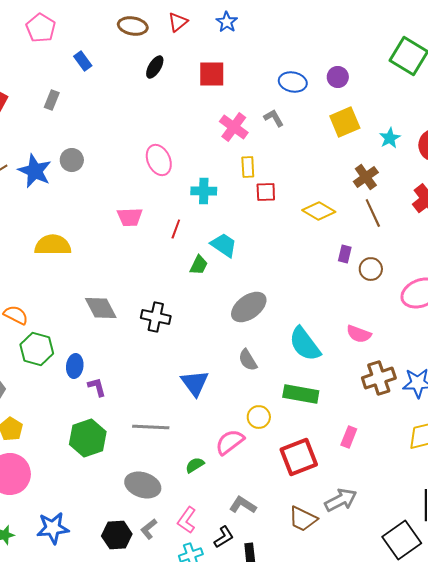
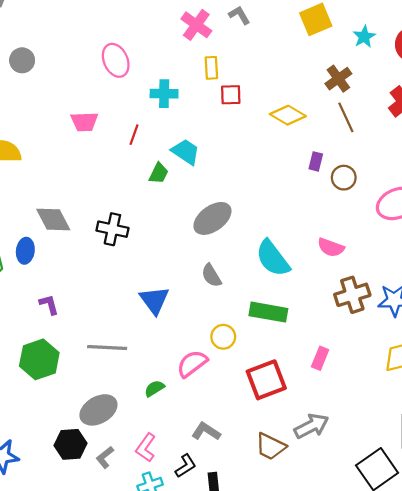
blue ellipse: (75, 366) -> (25, 251), moved
gray ellipse: (143, 485) -> (98, 410), turned -48
black hexagon: (117, 535) -> (70, 444), moved

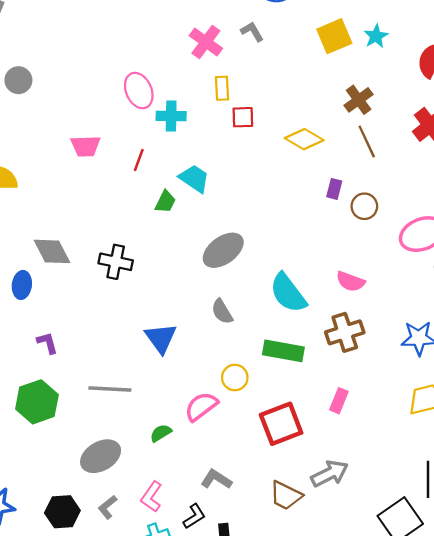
cyan star: (364, 37) -> (376, 36), moved
pink ellipse: (116, 60) -> (139, 91), moved
brown cross: (352, 295) -> (345, 332), moved
black hexagon: (70, 444) -> (62, 512), moved

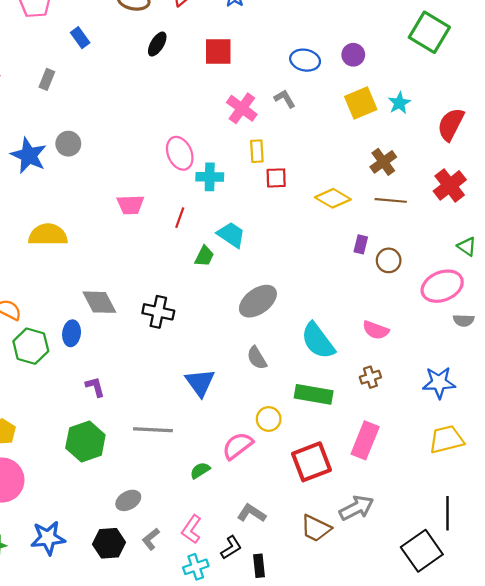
brown line: (367, 141) -> (391, 200), turned -60
brown cross: (345, 332) -> (370, 377), size x0.6
pink rectangle: (339, 401) -> (365, 440), size x1.6
gray ellipse: (101, 456) -> (128, 500), moved, size x0.7

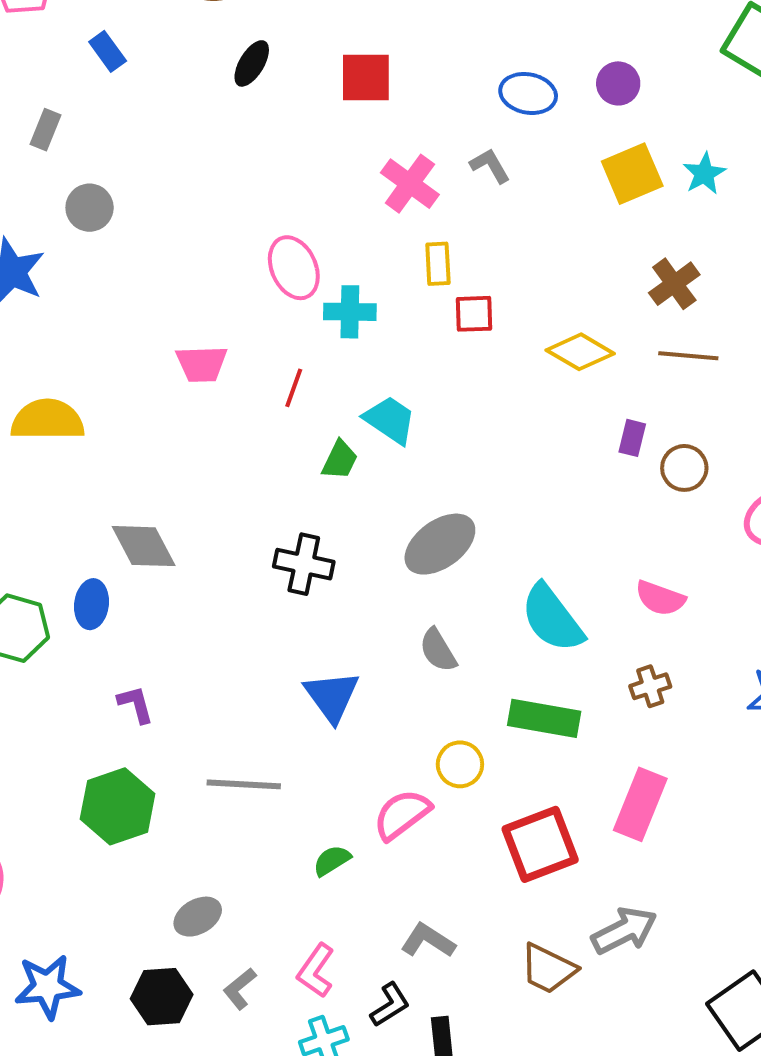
gray circle: (68, 144) -> (90, 208), moved
black cross: (158, 312) -> (304, 564), moved

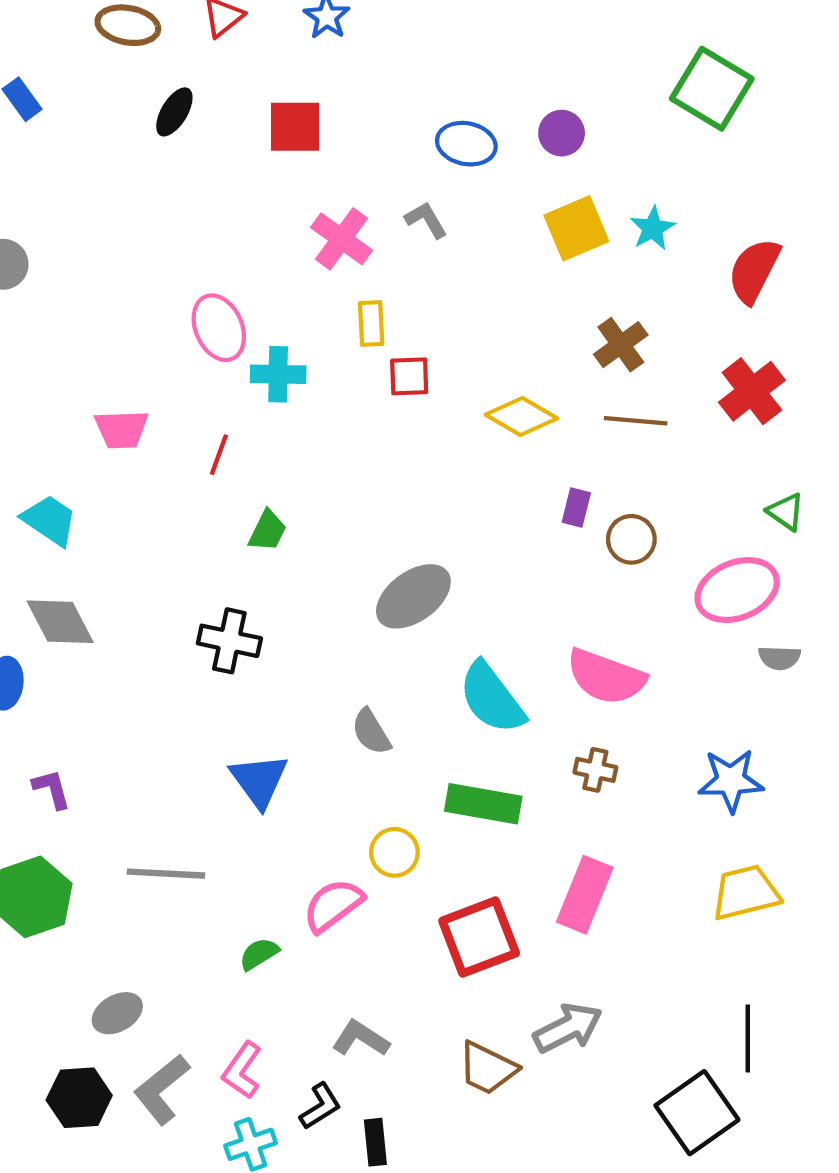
cyan trapezoid: (390, 420) -> (50, 520), moved
gray ellipse: (440, 544) -> (413, 596), moved
pink semicircle: (660, 598) -> (606, 677), size x1.5
brown cross: (650, 686) -> (595, 770), turned 30
gray L-shape: (240, 989) -> (162, 1089), size x1.6

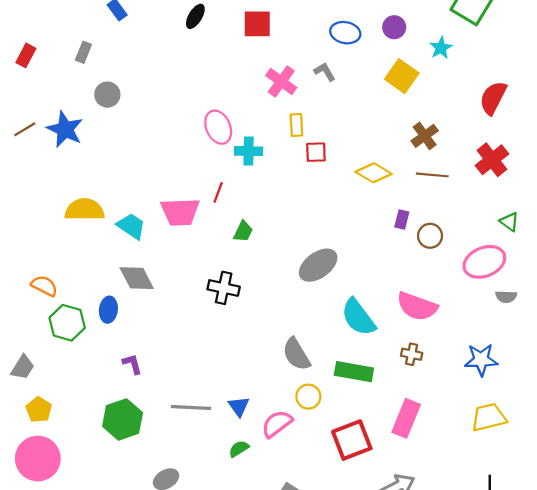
yellow square: (576, 228) -> (402, 76), turned -32
cyan star: (653, 228) -> (441, 48), moved
pink trapezoid: (121, 429) -> (180, 212), moved, size x1.4
gray semicircle: (371, 732) -> (296, 354), moved, size x1.4
blue triangle: (259, 780) -> (239, 406), moved, size x0.7

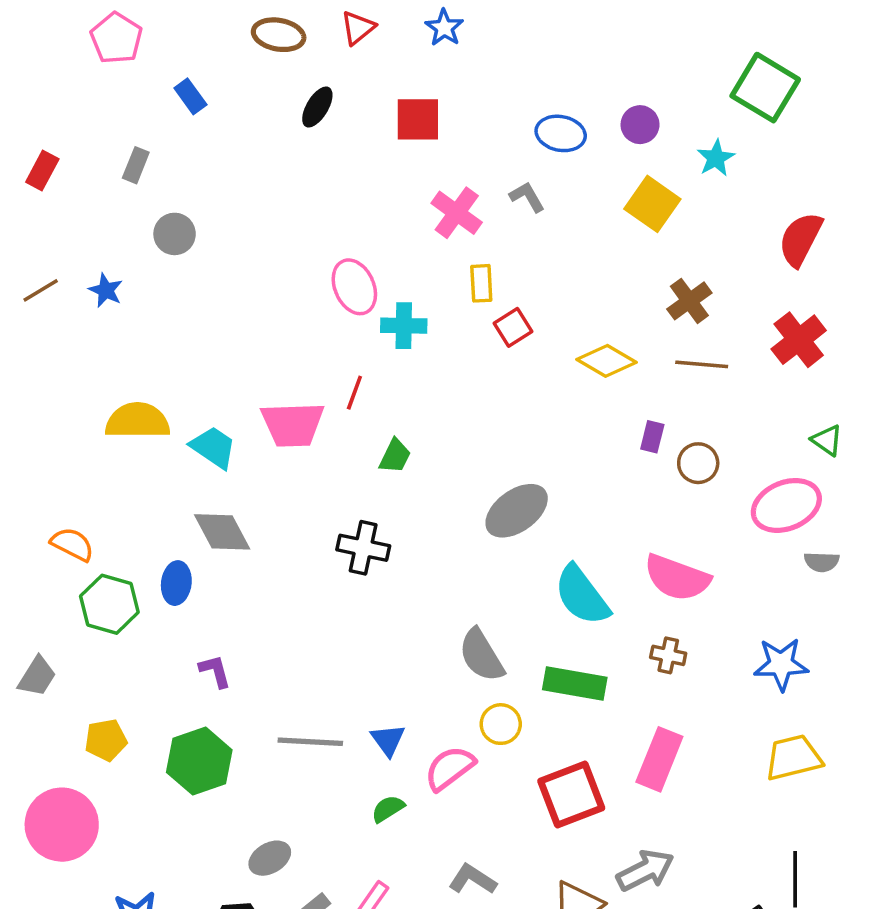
blue star: (65, 129) -> (106, 290), size x0.6
red square: (316, 152) -> (513, 327), turned -30
yellow pentagon: (39, 410) -> (106, 740), moved, turned 30

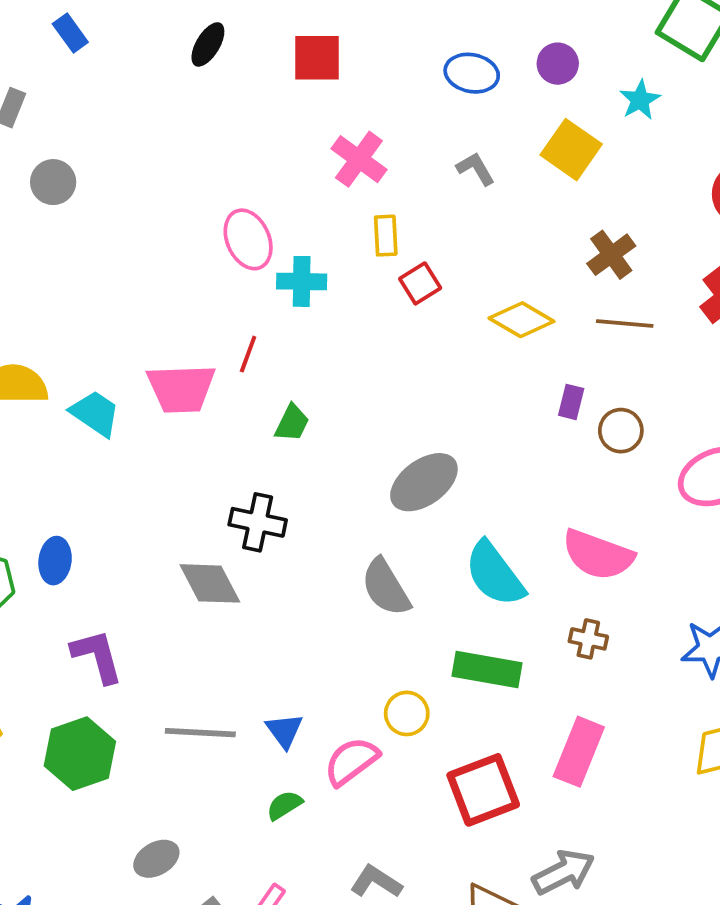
gray L-shape: (527, 197) -> (476, 169), moved
gray diamond: (222, 532) -> (210, 583), moved
gray semicircle: (481, 655) -> (386, 587), moved
purple L-shape: (215, 671) -> (97, 656), size x1.5

